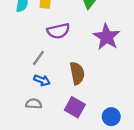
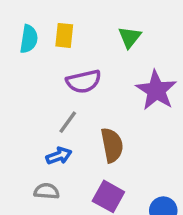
gray line: (38, 58) -> (68, 122), moved
blue arrow: (42, 80) -> (59, 156), turned -42

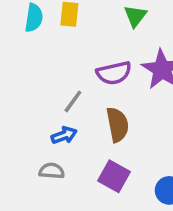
purple semicircle: (84, 81) -> (114, 73), moved

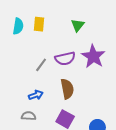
gray line: (73, 101) -> (41, 65), moved

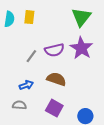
green triangle: (78, 25) -> (81, 17), moved, size x1.5
brown semicircle: (67, 89) -> (56, 79), turned -60

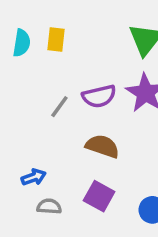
blue arrow: (26, 85) -> (34, 177), moved
gray semicircle: (19, 105) -> (49, 206), moved

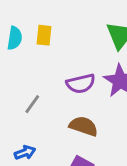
gray line: (59, 107) -> (32, 104), moved

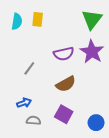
brown semicircle: (84, 126) -> (66, 84), turned 132

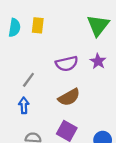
purple star: (92, 52) -> (98, 61), size x0.6
blue arrow: (24, 103) -> (24, 105), moved, turned -72

